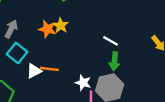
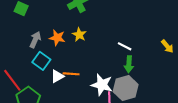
orange star: (47, 29) -> (57, 38), moved
white star: (83, 83) -> (102, 85), size x1.5

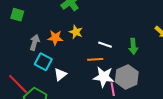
white line: (125, 46) -> (105, 45), moved
green arrow: (129, 64) -> (133, 46), moved
orange line: (71, 74) -> (95, 59), moved

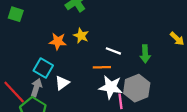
gray arrow: (35, 42) -> (36, 88), moved

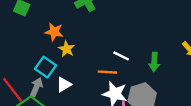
yellow star: (81, 36) -> (67, 49), moved
orange star: (58, 41) -> (54, 32), moved

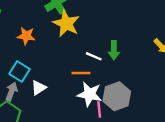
yellow star: (67, 49) -> (66, 24), moved, size x1.6
green arrow: (154, 62) -> (114, 50), moved

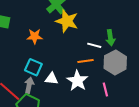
white triangle: (39, 88) -> (52, 79), turned 48
white star: (90, 94) -> (77, 81), moved, turned 30
gray hexagon: (117, 96) -> (115, 62), moved

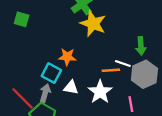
orange star: (35, 36) -> (67, 57), moved
white line: (94, 45) -> (123, 63), moved

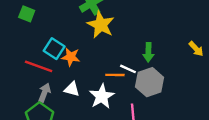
cyan square: (51, 73) -> (54, 49), moved
red line: (23, 98) -> (39, 66), moved, turned -30

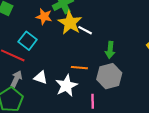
orange star: (71, 57) -> (44, 17), moved
white line: (128, 69) -> (85, 30), moved

